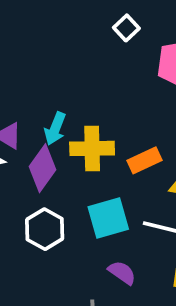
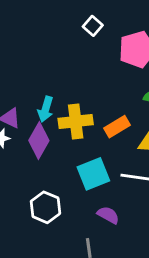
white hexagon: (45, 229) -> (45, 207), moved

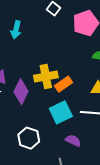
cyan arrow: (46, 109) -> (16, 30), moved
orange rectangle: (117, 127) -> (64, 84), moved

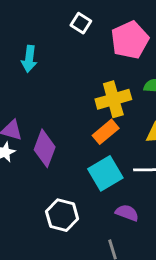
yellow cross: (46, 77) -> (113, 99), moved

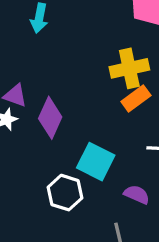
orange rectangle: (106, 132) -> (136, 99), moved
cyan square: (105, 173) -> (96, 162), moved, turned -36

